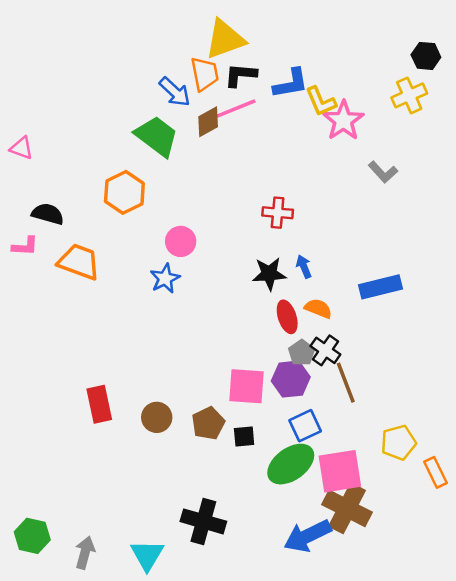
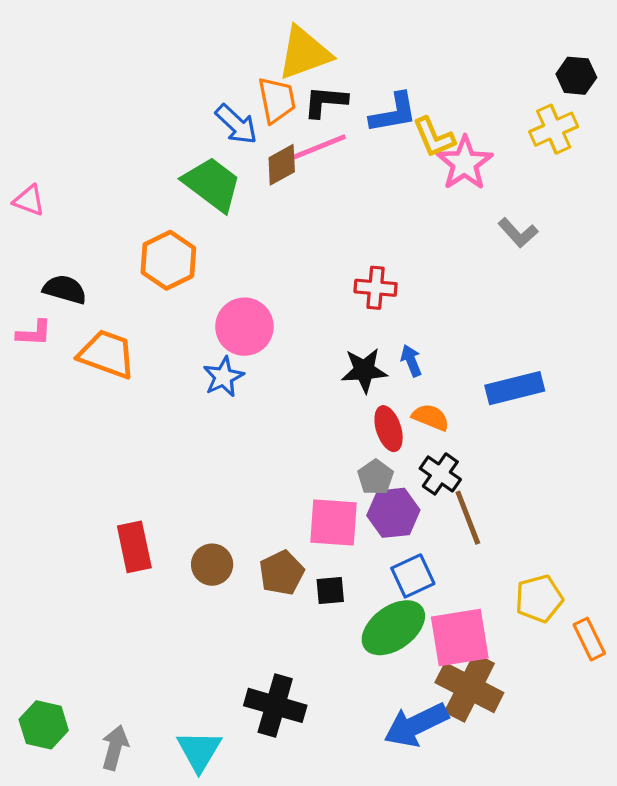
pink circle: (181, 241) -> (244, 327), size x1.4
gray pentagon: (302, 353) -> (376, 477), moved

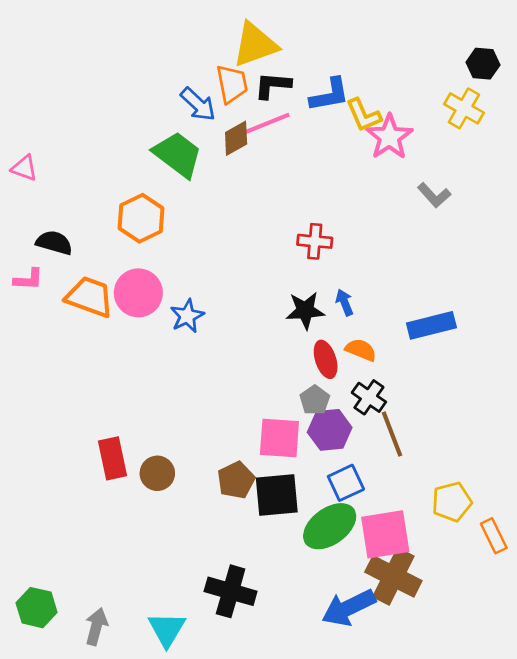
yellow cross: (554, 129) -> (464, 108), turned -36
pink circle: (244, 327) -> (138, 293), moved
brown circle: (212, 565) -> (157, 473), moved
black square: (330, 590) -> (277, 495), size x1.8

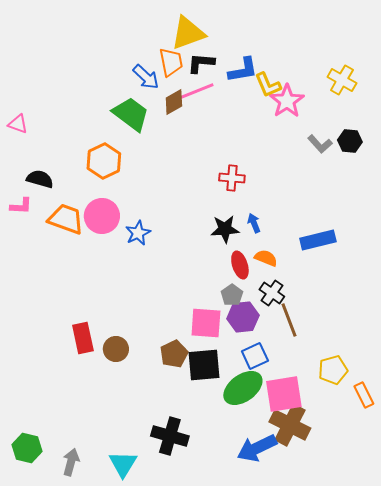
black hexagon: (483, 64) -> (350, 141), moved

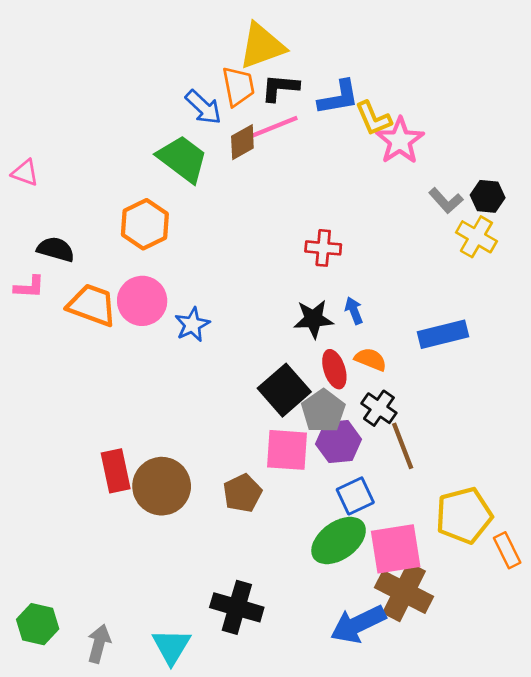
yellow cross: (342, 80) -> (476, 237), moved
gray pentagon: (232, 295) -> (323, 411), size x1.4
brown circle: (116, 349) -> (162, 486), size x1.6
black square: (204, 365) -> (284, 390), moved, turned -36
yellow pentagon: (333, 370) -> (464, 515), size x1.4

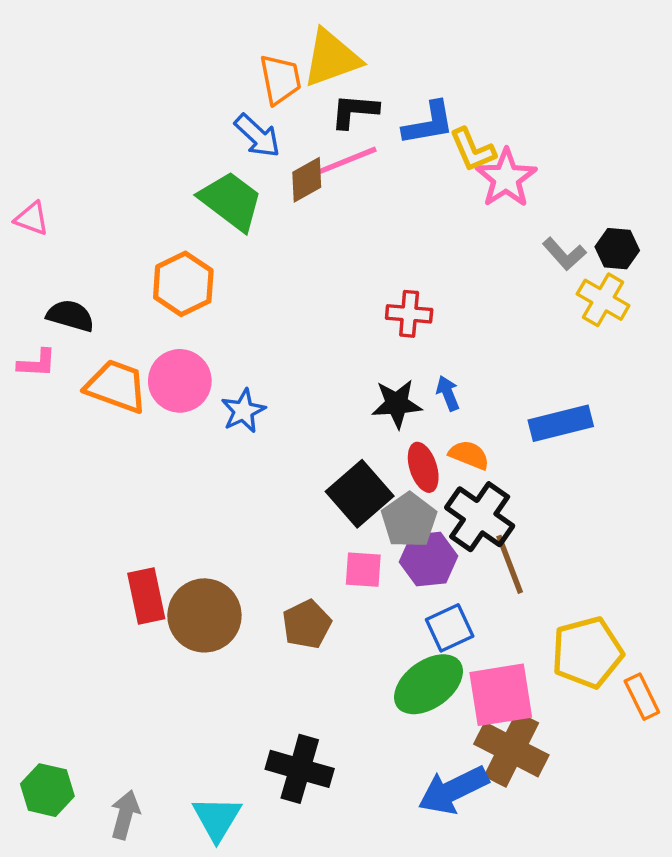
orange trapezoid: (238, 86) -> (280, 79), moved
black cross: (379, 408) -> (480, 517), size x1.5
pink square: (287, 450) -> (363, 570), size x0.7

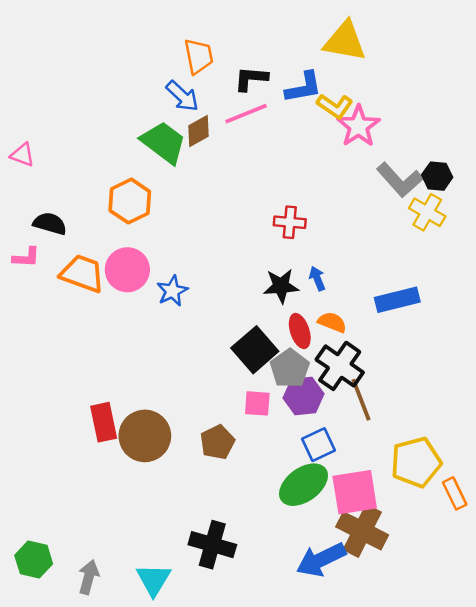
yellow triangle: (331, 58) -> (345, 41), moved, turned 30
yellow L-shape: (473, 150) -> (335, 106), turned -32
brown diamond: (307, 180) -> (199, 131), moved
gray L-shape: (564, 254) -> (400, 180), size x1.5

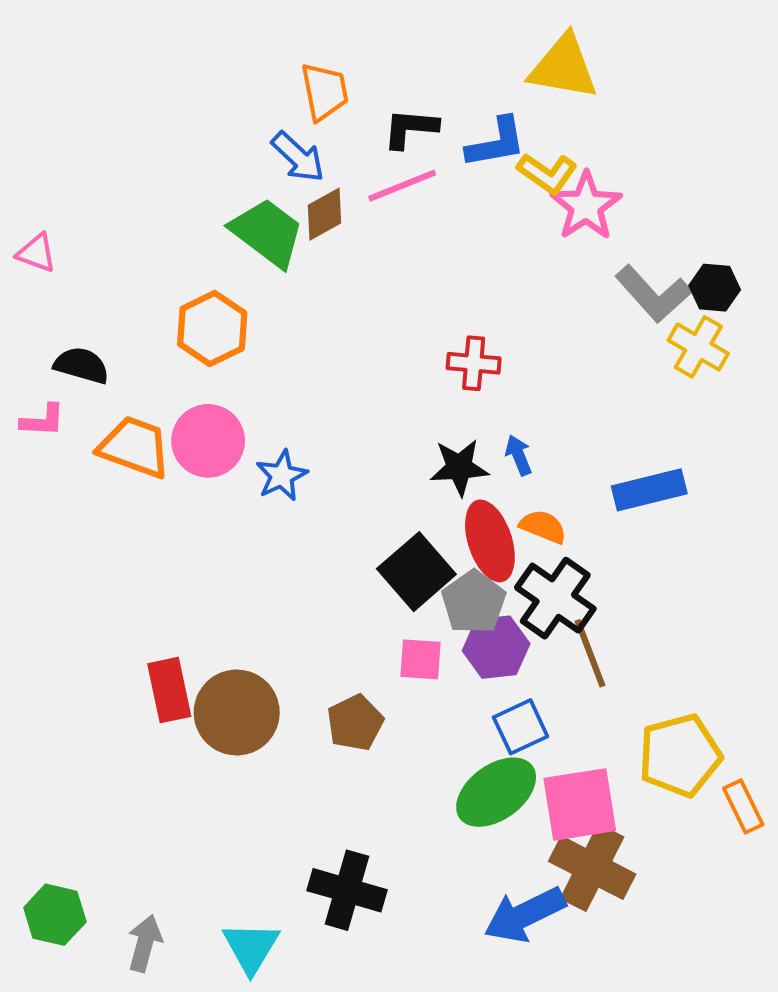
red ellipse: (300, 331) -> (490, 541), size x1.4

